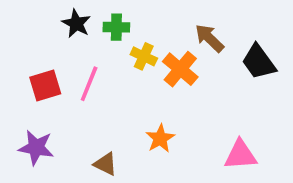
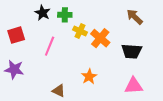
brown arrow: (209, 38) -> (135, 17), moved
black trapezoid: (259, 62) -> (132, 51), moved, turned -50
red square: (45, 86) -> (16, 35), moved
purple star: (36, 148) -> (14, 69), moved

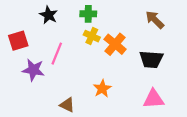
green cross: (65, 15) -> (88, 14), moved
purple star: (14, 69) -> (33, 70), moved

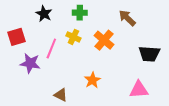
brown arrow: (155, 20) -> (127, 18), moved
yellow cross: (92, 36) -> (73, 37), moved
black trapezoid: (151, 59) -> (149, 54), moved

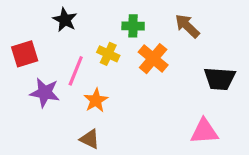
green cross: (80, 13) -> (133, 26), moved
orange star: (92, 80) -> (96, 100), moved

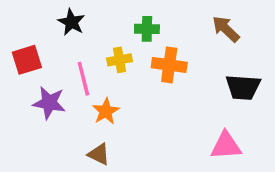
brown arrow: (187, 26) -> (226, 29), moved
yellow cross: (108, 54) -> (119, 60), turned -35
orange cross: (153, 59) -> (169, 65), turned -32
pink line: (76, 71) -> (83, 79), turned -36

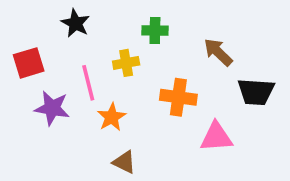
brown arrow: (226, 29) -> (218, 52), moved
orange cross: (169, 65) -> (178, 97), moved
pink triangle: (226, 146) -> (216, 137), moved
brown triangle: (99, 154) -> (124, 162), moved

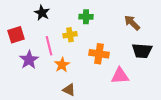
brown arrow: (218, 52) -> (132, 23), moved
purple star: (52, 108) -> (29, 60), turned 30

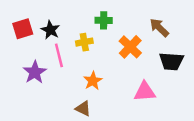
black star: (42, 13) -> (50, 30), moved
red square: (16, 35) -> (23, 29), moved
orange cross: (99, 54) -> (130, 47), moved, turned 36
orange star: (62, 65) -> (93, 81), moved

